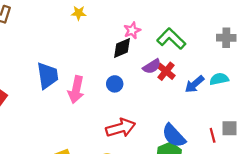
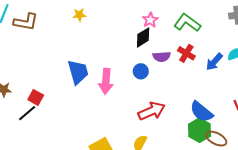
yellow star: (79, 13) -> (79, 15), moved
purple semicircle: (152, 66) -> (162, 57), moved, turned 36

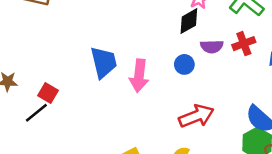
red cross: (186, 53) -> (244, 44), turned 36

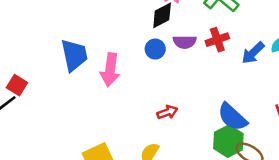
blue circle: (184, 64) -> (155, 49), moved
red arrow: (196, 116) -> (167, 112), size x0.6

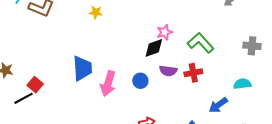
blue circle: (155, 49) -> (140, 81), moved
blue arrow: (253, 53) -> (218, 105), moved

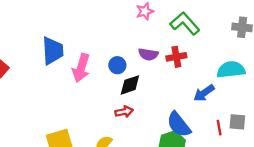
black diamond: (154, 48) -> (130, 85), moved
cyan semicircle: (242, 84) -> (231, 70), size x1.4

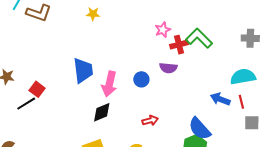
red cross: (176, 57) -> (179, 45), moved
black diamond: (130, 85) -> (102, 112), moved
blue arrow: (204, 93) -> (220, 99), turned 60
red line: (219, 128) -> (241, 102), moved

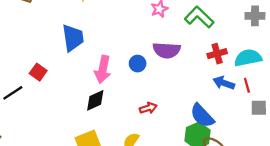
red cross: (179, 45) -> (217, 54), moved
purple semicircle: (168, 68) -> (167, 50), size x1.4
blue trapezoid: (83, 70) -> (73, 38), moved
red square: (37, 89) -> (38, 72), moved

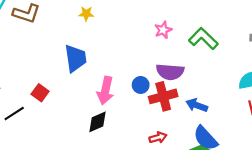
red cross: (217, 54) -> (163, 96), moved, size x1.4
blue arrow: (224, 83) -> (197, 105), moved
red arrow: (148, 108) -> (158, 138), moved

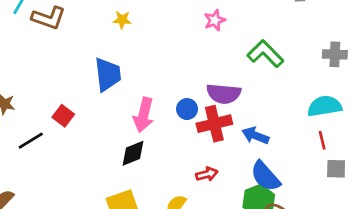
pink star: (163, 30) -> (215, 20), moved

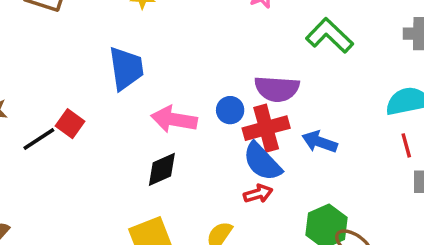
pink arrow: (144, 115) -> (174, 119), turned 88
black line: (31, 141) -> (39, 139), moved
blue semicircle: (265, 176) -> (262, 162), moved

